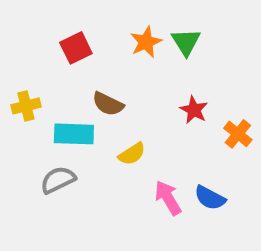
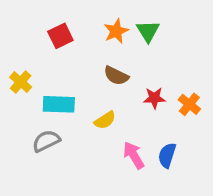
brown semicircle: (108, 104) -> (116, 76), moved
yellow cross: (26, 106) -> (21, 82), turned -35
red star: (194, 110) -> (154, 98), moved, turned -30
blue semicircle: (210, 198) -> (167, 155), turned 80

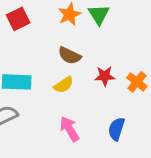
yellow semicircle: (105, 120) -> (64, 85), moved
pink arrow: (134, 155) -> (69, 129), moved

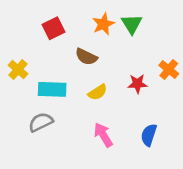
brown semicircle: (69, 56) -> (86, 57), moved
orange cross: (137, 82) -> (169, 70), moved

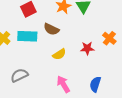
cyan rectangle: (52, 89) -> (27, 36), moved

